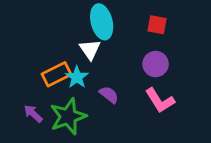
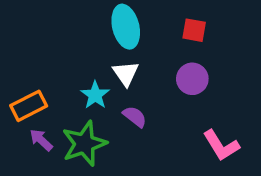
white triangle: (90, 49) -> (126, 73), moved
orange rectangle: (56, 74) -> (29, 106), moved
pink L-shape: (160, 100) -> (221, 145), moved

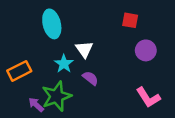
cyan ellipse: (126, 27) -> (52, 24), moved
purple circle: (192, 79) -> (146, 50), moved
purple arrow: (41, 140) -> (36, 105), moved

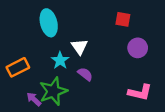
pink L-shape: (148, 97) -> (140, 92), turned -45

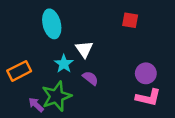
purple circle: (138, 48) -> (146, 73), moved

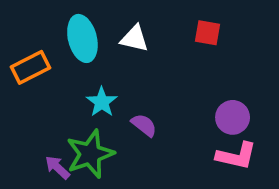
white triangle: (84, 49) -> (134, 38), moved, turned -42
orange rectangle: (19, 71) -> (30, 67), moved

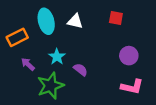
purple circle: (233, 117) -> (129, 56), moved
purple arrow: (57, 167) -> (28, 64), moved

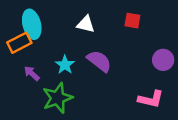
cyan ellipse: (46, 21) -> (32, 24), moved
purple circle: (129, 56) -> (163, 60), moved
purple semicircle: (81, 70) -> (99, 61), moved, size x1.5

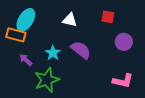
cyan ellipse: (32, 24) -> (26, 20), turned 45
orange rectangle: (19, 43) -> (16, 35), turned 42
purple circle: (163, 60) -> (124, 42), moved

